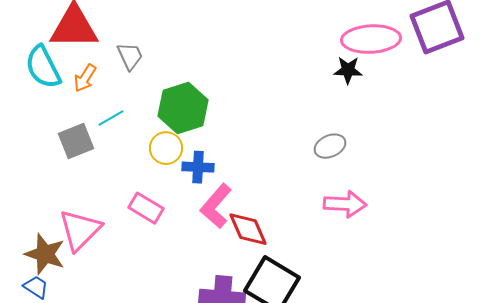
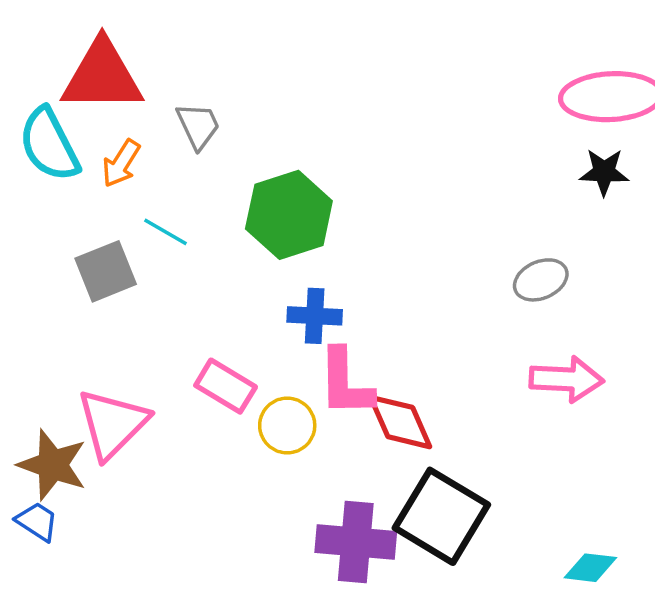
black star: (348, 70) -> (604, 172), moved
cyan line: (111, 118) -> (166, 232), turned 60
yellow circle: (166, 148) -> (287, 426), moved
pink L-shape: (216, 206) -> (345, 383), turned -42

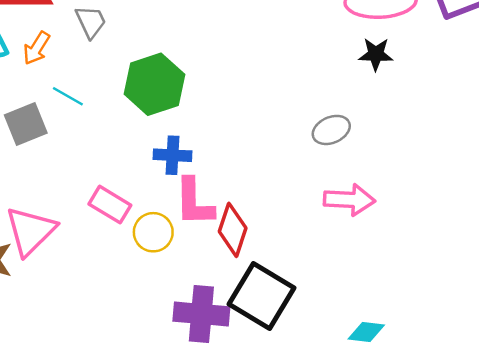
red diamond: (400, 422) -> (233, 230), turned 42

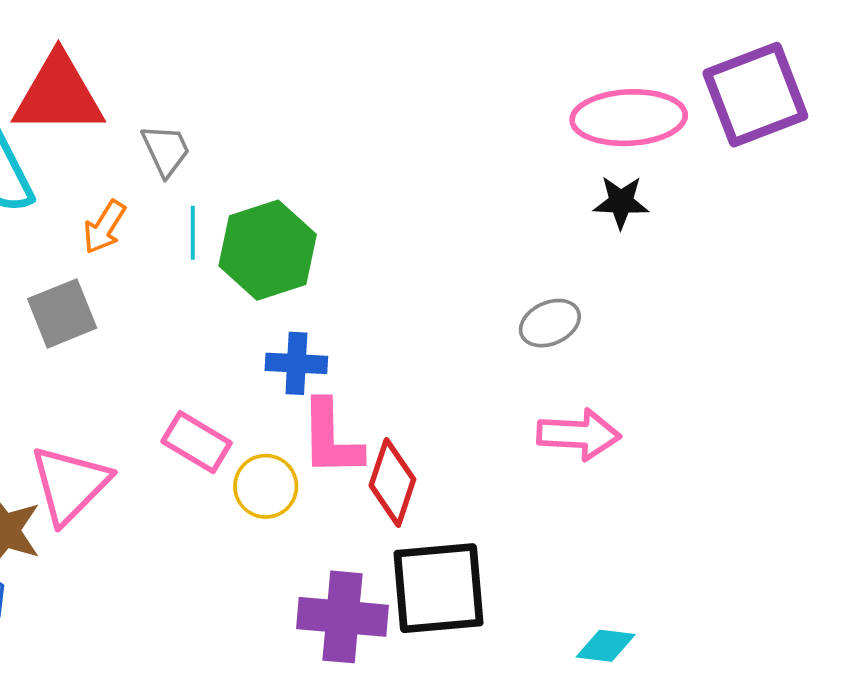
orange arrow: (37, 48) -> (104, 227), moved
cyan line: (68, 96) -> (193, 233), moved, turned 60
black square: (262, 296) -> (439, 588), turned -36

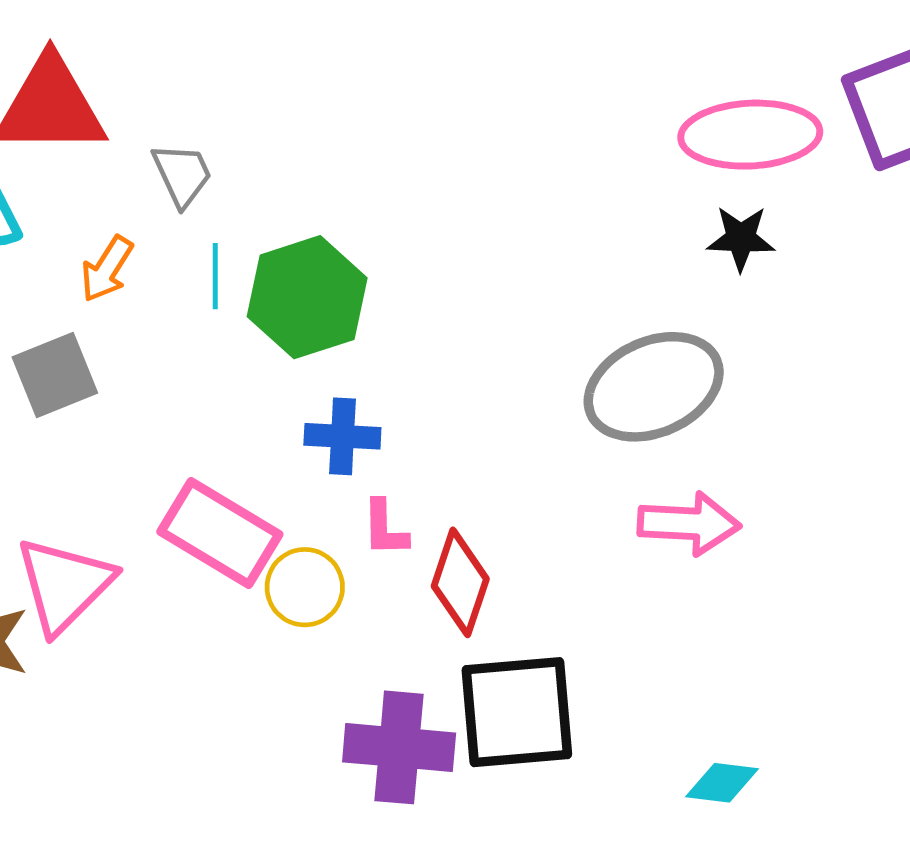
gray ellipse: (550, 323) -> (654, 387), size x1.8
pink L-shape: (331, 438) -> (385, 528), size x0.6
pink rectangle: (197, 442) -> (220, 533), size x1.4

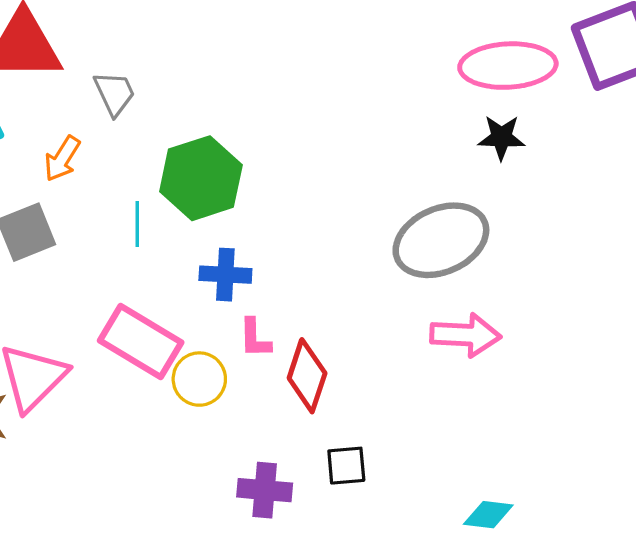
cyan line: (215, 276) -> (137, 224), moved
black square: (517, 712) -> (346, 466), size x0.5
purple cross: (399, 747) -> (265, 490), size x0.7

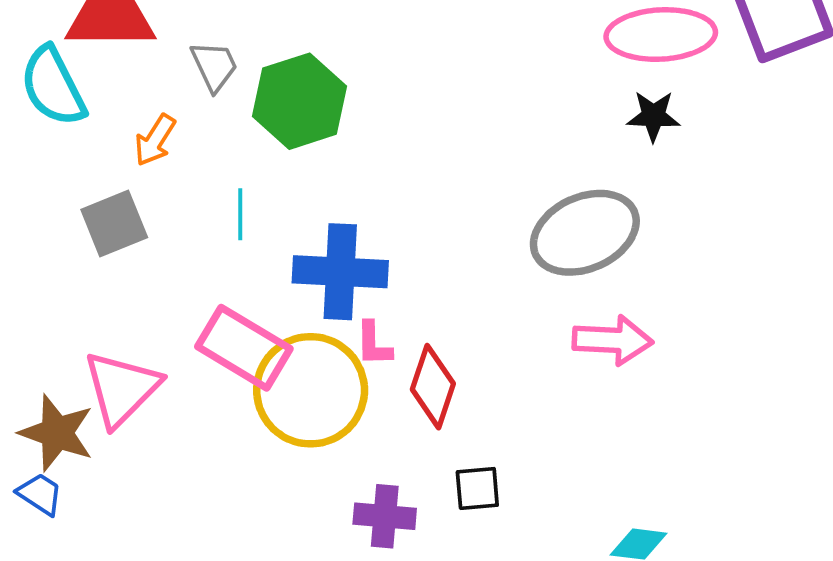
green hexagon: (201, 178) -> (299, 101), moved
blue cross: (225, 275) -> (340, 272), size x1.6
yellow circle: (199, 379) -> (311, 390), size x1.8

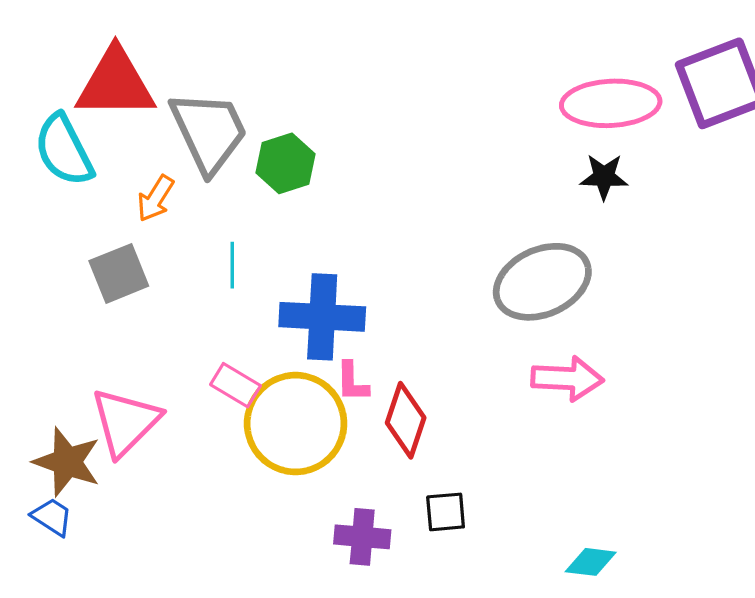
gray trapezoid: (214, 66) -> (209, 132), size x1.8
green hexagon: (299, 101) -> (286, 163), size x0.7
pink rectangle: (244, 348) -> (236, 385), size x0.6

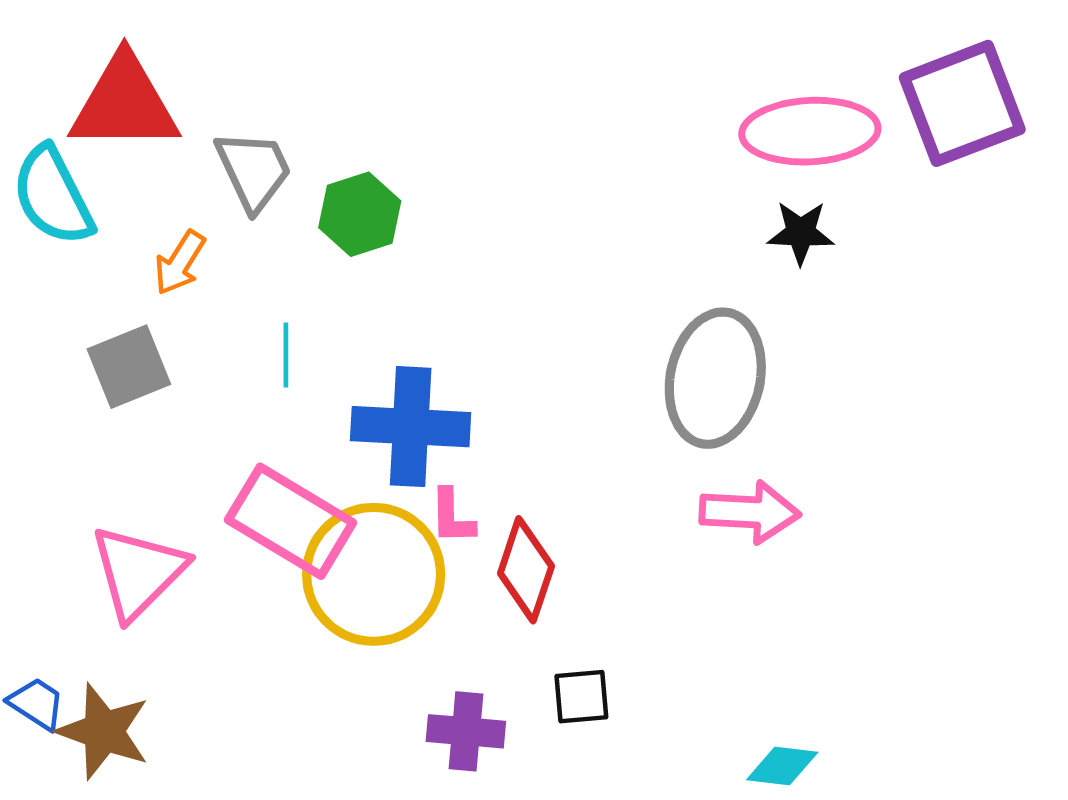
gray trapezoid: (209, 132) -> (254, 170), size x0.7
gray ellipse: (542, 282) -> (715, 378), turned -54
pink rectangle: (236, 385) -> (291, 521), size x1.8
brown star: (67, 462) -> (104, 731), moved

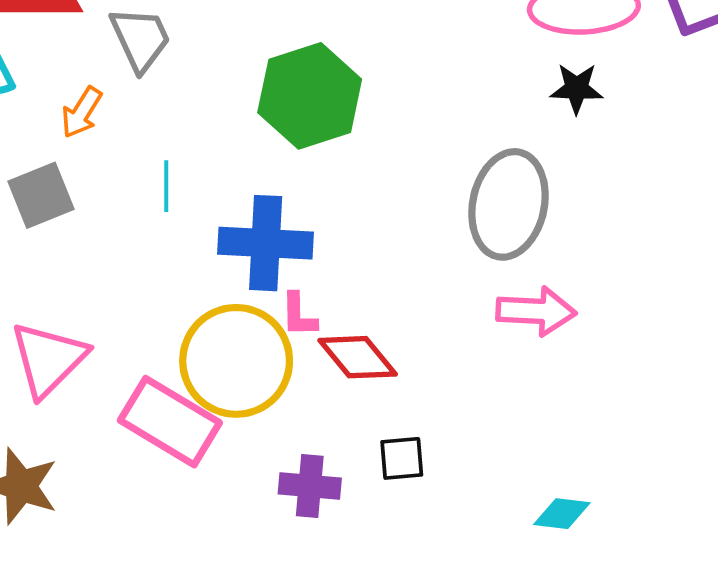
green hexagon: (360, 214) -> (310, 96), moved, size x1.6
pink rectangle: (291, 521) -> (170, 422), moved
red diamond: (526, 570) -> (358, 357), turned -58

